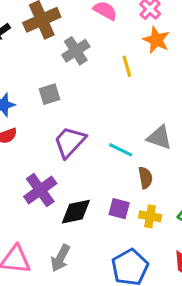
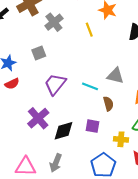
yellow cross: (150, 216) -> (121, 139), moved

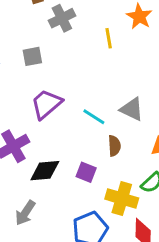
yellow cross: (121, 139) -> (122, 199), size x1.5

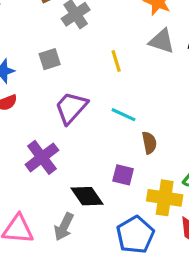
yellow line: (109, 38) -> (116, 61), moved
gray triangle: (132, 109) -> (162, 41), moved
black diamond: (45, 171) -> (87, 196), moved, turned 68

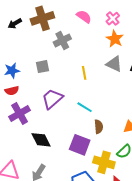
purple cross: (42, 157) -> (20, 113), moved
purple square: (123, 175) -> (80, 145), size x1.5
black diamond: (87, 196) -> (41, 140), moved

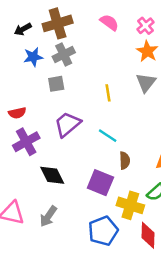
gray cross: (62, 41) -> (64, 54), moved
gray triangle: (114, 64) -> (146, 83), turned 42
blue star: (12, 70) -> (33, 57), moved

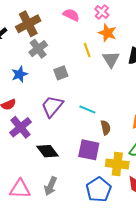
blue star: (33, 57) -> (19, 74), moved
gray square: (56, 84) -> (61, 73), moved
yellow line: (108, 93) -> (87, 50), moved

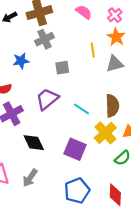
gray triangle: (111, 59) -> (115, 64), turned 36
brown semicircle: (106, 128) -> (112, 106), moved, size x1.5
yellow cross: (117, 164) -> (105, 133), moved, turned 30

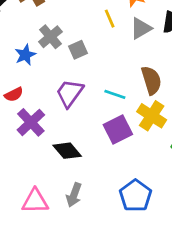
gray cross: (44, 39) -> (50, 37), moved
purple square: (75, 149) -> (118, 129), moved, turned -35

